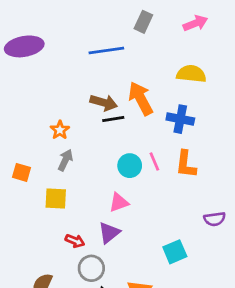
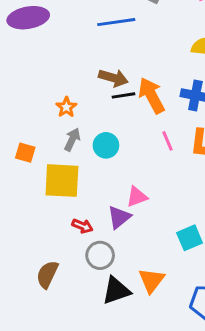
orange arrow: (141, 98) -> (151, 95), moved
cyan circle: (130, 166) -> (106, 145), moved
yellow square: (56, 198) -> (62, 181), size x1.5
pink triangle: (119, 203) -> (137, 197), moved

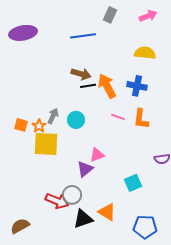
orange star: (66, 107) -> (39, 126), moved
pink line: (168, 141) -> (118, 117), turned -48
red arrow: (82, 226) -> (57, 201), moved, size x1.6
brown semicircle: (47, 274) -> (20, 226), moved, turned 36
orange triangle: (151, 280) -> (107, 212), turned -36

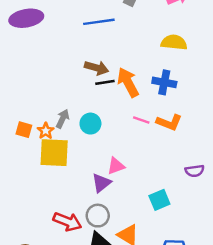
orange L-shape: (141, 119) -> (169, 122), turned -75
gray circle: (72, 195) -> (98, 216), moved

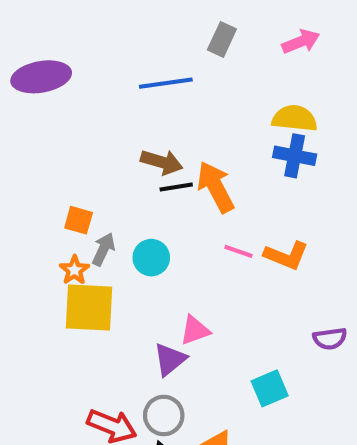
blue cross: (164, 82) -> (295, 156), moved
orange square: (24, 130) -> (79, 220), moved

